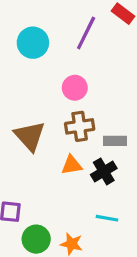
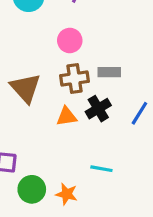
gray rectangle: (115, 141) -> (109, 72), moved
black cross: (104, 171) -> (98, 109), moved

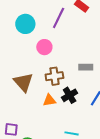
pink circle: (70, 40) -> (44, 47), moved
gray rectangle: (109, 72) -> (86, 67), moved

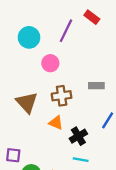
black cross: (70, 95) -> (78, 136), moved
orange triangle: (49, 100) -> (56, 123), turned 32

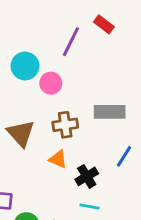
cyan circle: (29, 37) -> (25, 66), moved
gray rectangle: (96, 86) -> (110, 112), size x1.5

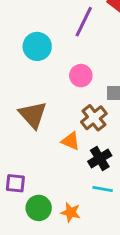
pink circle: (51, 83) -> (81, 76), moved
brown cross: (65, 125) -> (94, 118), moved, turned -30

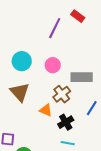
cyan circle: (37, 46) -> (22, 61), moved

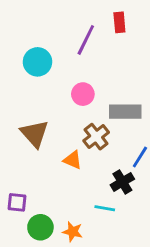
red rectangle: (78, 16) -> (119, 22), turned 48
cyan circle: (22, 61) -> (37, 62), moved
black cross: (66, 122) -> (122, 182), moved

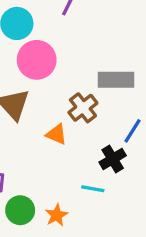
pink circle: (83, 94) -> (37, 60), moved, size x1.5
orange star: (73, 232) -> (56, 215), turned 30

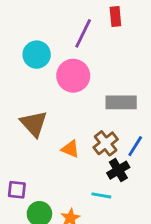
pink circle: (37, 60) -> (73, 76), moved
brown cross: (83, 108) -> (106, 143), moved

